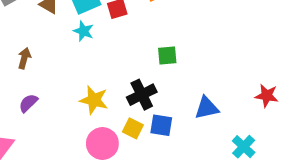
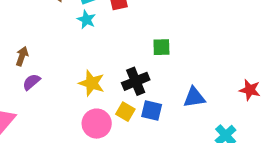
brown arrow: (24, 58) -> (22, 56), moved

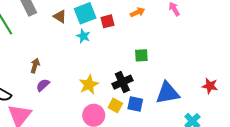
yellow star: (92, 83) -> (89, 85), turned 30
blue triangle: (194, 97) -> (168, 93), size x1.4

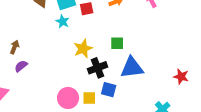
yellow star: (89, 85) -> (83, 49), moved
blue triangle: (168, 93) -> (132, 68), moved
yellow square: (115, 105) -> (89, 98), moved, turned -32

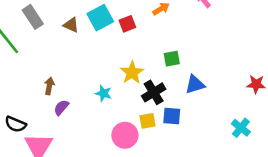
cyan star: (63, 21) -> (103, 93), moved
blue triangle: (132, 68) -> (195, 84), size x0.7
yellow square: (89, 98) -> (148, 121), moved

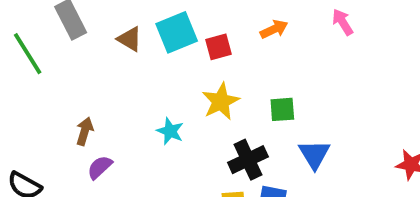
yellow star: (132, 73) -> (221, 101), moved
blue triangle: (195, 84) -> (314, 154), turned -50
cyan star: (103, 93) -> (170, 131), moved

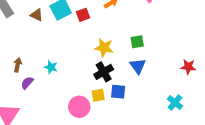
yellow star: (221, 101) -> (104, 48), moved, turned -30
green square: (282, 109) -> (137, 42), moved
cyan star: (170, 131) -> (51, 67), moved

